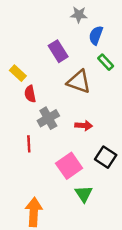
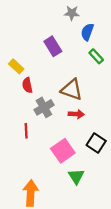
brown triangle: (79, 82) -> (72, 90), moved

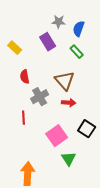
gray star: (72, 13) -> (59, 22), moved
green rectangle: (96, 56) -> (77, 52), moved
yellow rectangle: (16, 66) -> (15, 48), moved
brown triangle: (72, 90) -> (65, 81), turned 30

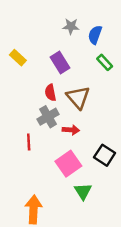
purple rectangle: (48, 42) -> (60, 62), moved
green rectangle: (77, 52) -> (105, 62), moved
red semicircle: (25, 77) -> (50, 93), moved
red arrow: (69, 103) -> (71, 130), moved

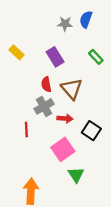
blue semicircle: (95, 35) -> (86, 19), moved
black square: (105, 155) -> (91, 131), moved

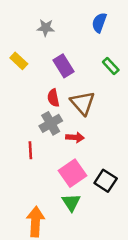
gray star: (65, 24) -> (46, 28), moved
black square: (91, 131) -> (106, 181), moved
green triangle: (76, 175) -> (71, 202), moved

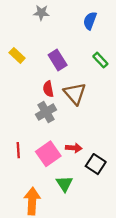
gray star: (46, 28) -> (41, 13), moved
red arrow: (75, 137) -> (74, 148), moved
red line: (30, 150) -> (18, 150), moved
pink square: (72, 173) -> (48, 154), moved

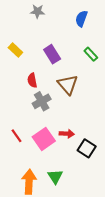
red semicircle: (48, 89) -> (32, 80), moved
red line: (18, 150) -> (17, 136), turned -32
green triangle: (64, 184) -> (55, 177), moved

